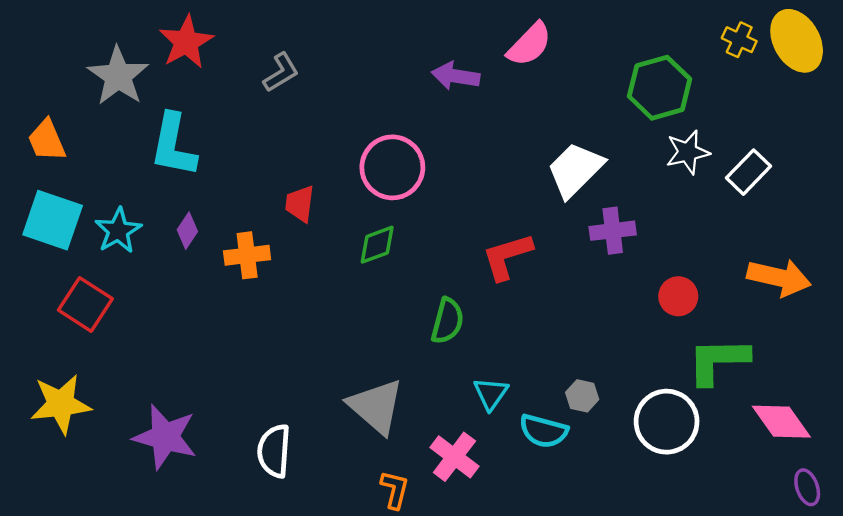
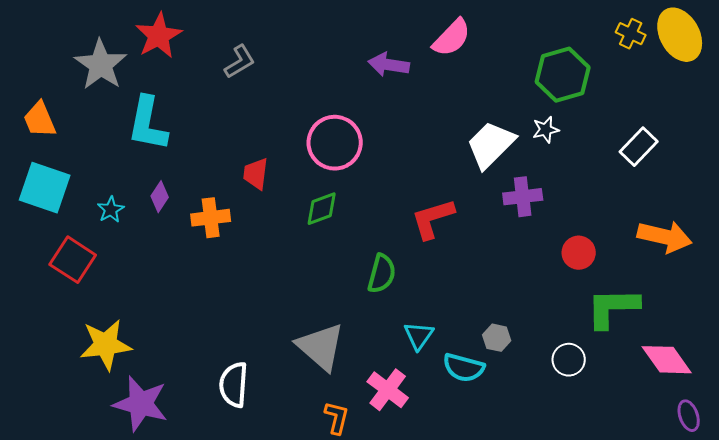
white star: (688, 152) -> (546, 130), moved, size x0.7
cyan star: (118, 231) -> (111, 210), moved, size x0.7
yellow star: (61, 404) -> (106, 345), moved
white circle: (667, 422) -> (569, 360), size x0.6
purple star: (165, 437) -> (141, 404), moved

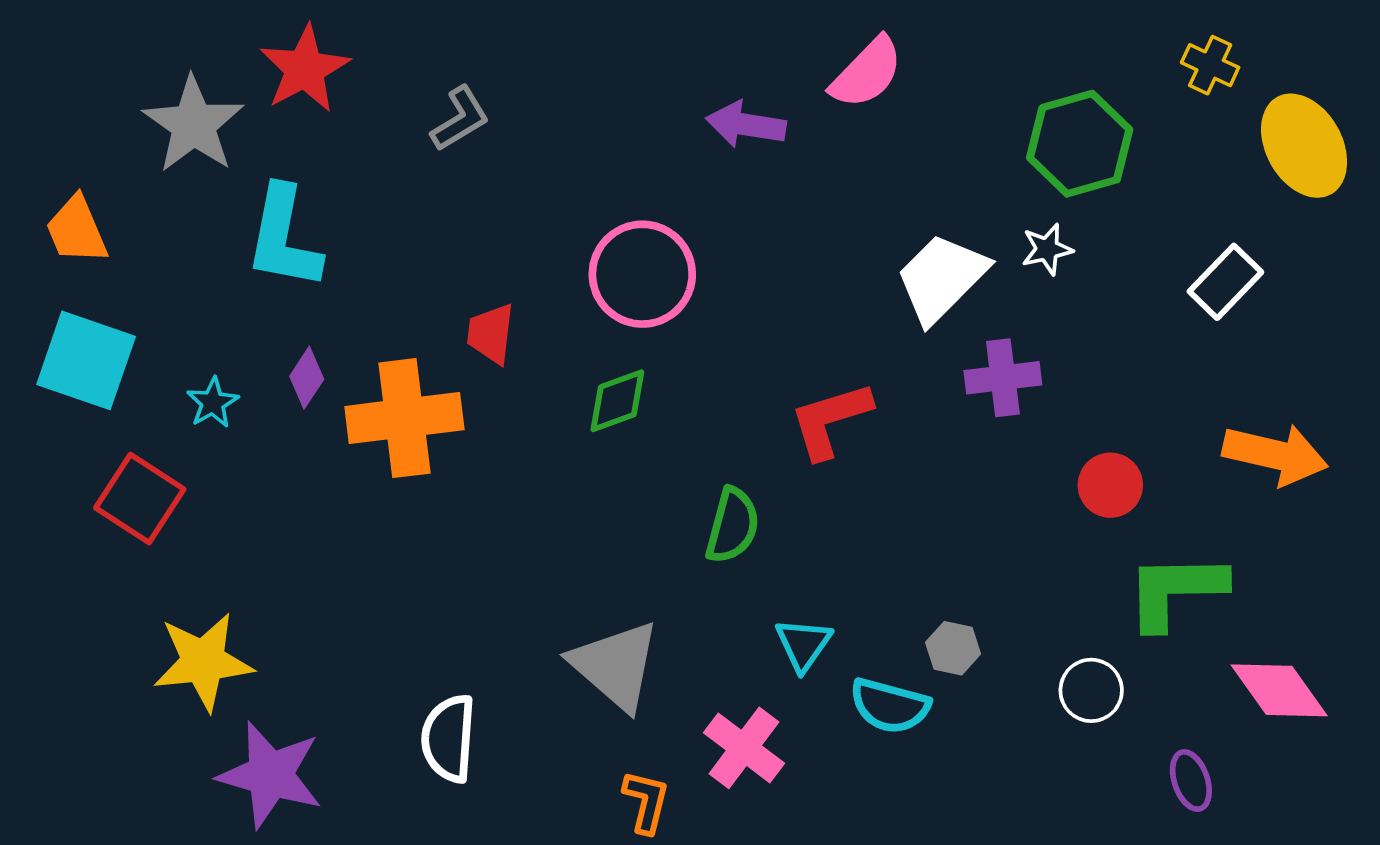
yellow ellipse: (680, 35) -> (1304, 146), moved
orange cross: (211, 218) -> (404, 418), size x1.5
purple ellipse: (689, 416) -> (1191, 781), moved

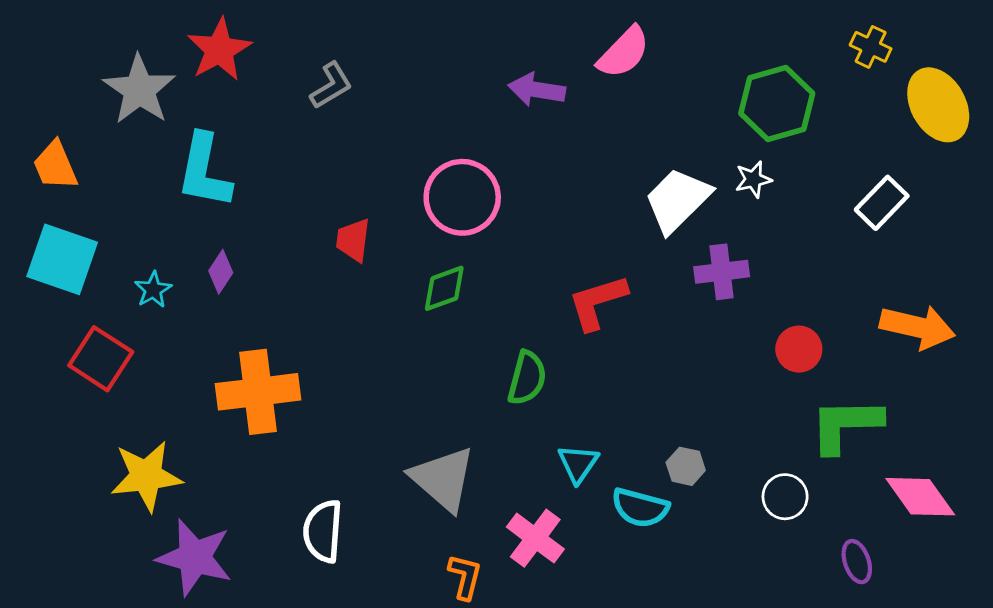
orange cross: (404, 418) -> (258, 392), moved

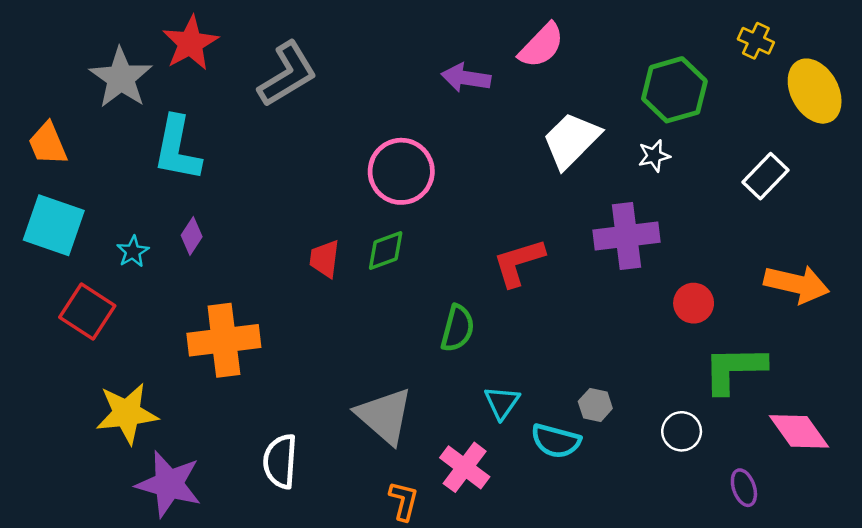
gray L-shape: (331, 86) -> (287, 74), size x1.6
white trapezoid: (677, 200) -> (571, 140), moved
red trapezoid: (353, 240) -> (325, 259), moved
purple cross: (722, 272) -> (626, 236), size x1.4

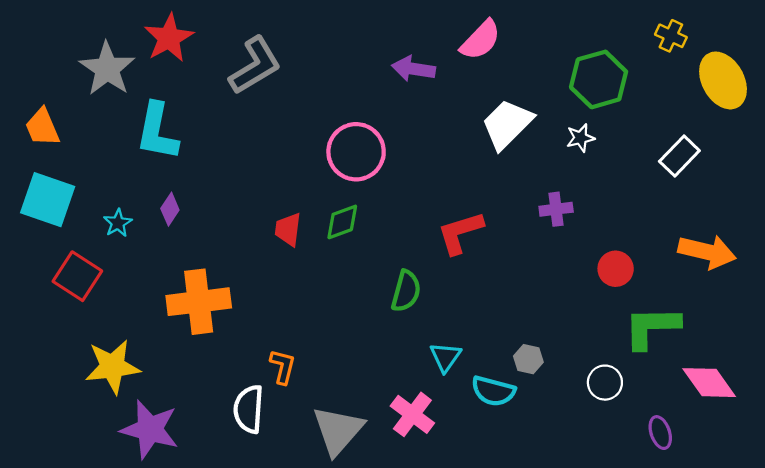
purple cross: (626, 236) -> (556, 209), size x0.6
gray triangle: (384, 416) -> (338, 430), moved, turned 30
orange L-shape: (404, 501) -> (283, 367), moved

